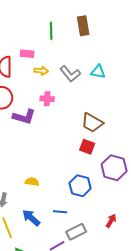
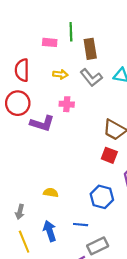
brown rectangle: (83, 26) -> (90, 49), moved
pink rectangle: (27, 54) -> (50, 42), moved
blue arrow: (31, 218) -> (50, 231), turned 30

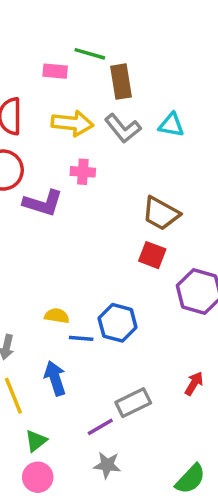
green line: (71, 32) -> (90, 54), turned -72
yellow arrow: (60, 74) -> (72, 123), size x1.6
blue hexagon: (102, 197) -> (118, 323), moved
blue line: (81, 225) -> (81, 338), moved

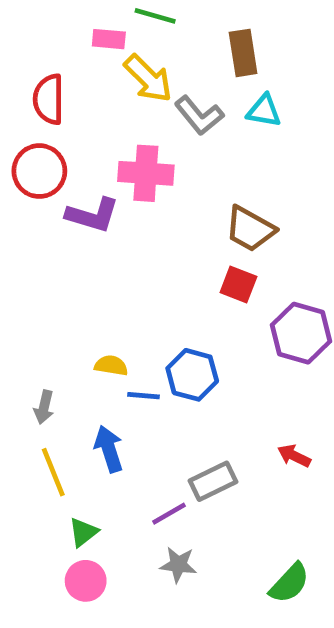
brown rectangle: (121, 82) -> (243, 53), moved
yellow arrow: (72, 123) -> (148, 78), moved, turned 39
pink cross: (83, 172) -> (146, 173), size x1.6
red arrow: (194, 384) -> (294, 456), turned -95

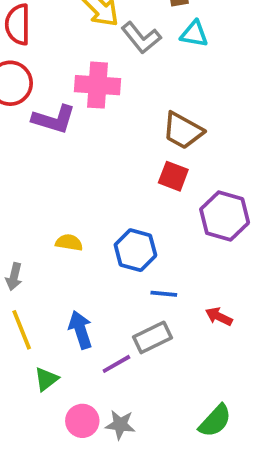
blue line: (144, 396) -> (164, 294), moved
blue arrow: (109, 449) -> (80, 330), moved
gray star: (178, 565) -> (120, 425), moved
pink circle: (86, 581) -> (82, 421), moved

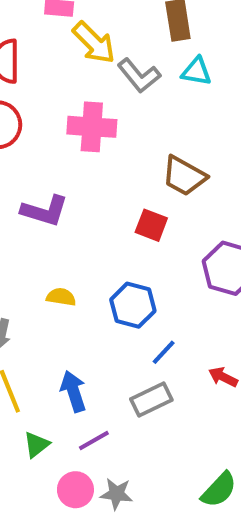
purple L-shape: (54, 119) -> (45, 211), moved
red square: (173, 176) -> (151, 225), moved
blue line: (164, 294) -> (164, 352), turned -52
purple line: (116, 364) -> (94, 441), moved

